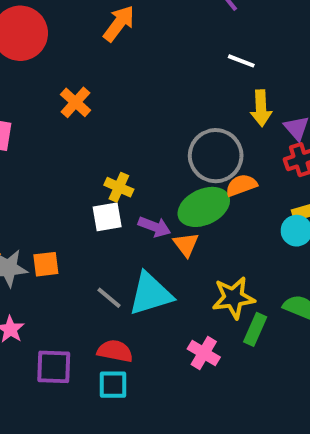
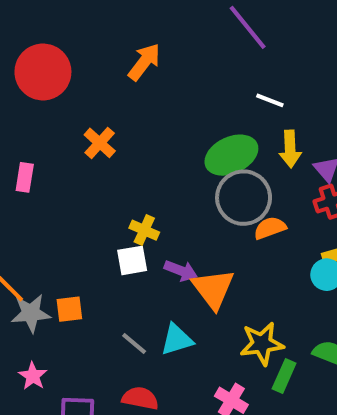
green ellipse: (204, 207) -> (231, 155), moved
orange triangle: (186, 244) -> (213, 289), size x1.6
cyan triangle: (150, 294) -> (177, 339), size x0.7

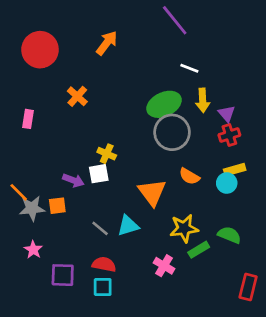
orange semicircle: (270, 228) -> (189, 176), moved, turned -130
purple arrow: (181, 271) -> (73, 180), moved
green rectangle: (284, 376) -> (199, 250), turned 35

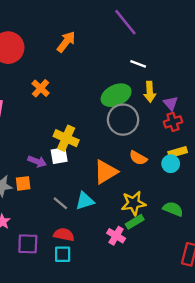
yellow cross: (107, 154) -> (66, 138), size x1.5
orange triangle: (152, 192) -> (106, 172), turned 36
green rectangle: (199, 250) -> (135, 222), moved

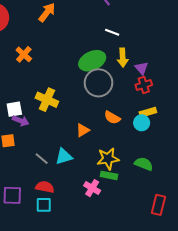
white square: (59, 156) -> (14, 109), moved
orange triangle: (106, 172) -> (83, 130), size x0.6
green rectangle: (135, 222) -> (109, 175), turned 42

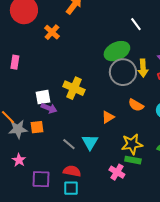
white line: (112, 32) -> (136, 24), turned 32
orange cross: (24, 54) -> (52, 32), moved
yellow arrow: (123, 58) -> (143, 68), moved
cyan triangle: (64, 156) -> (90, 142), turned -42

